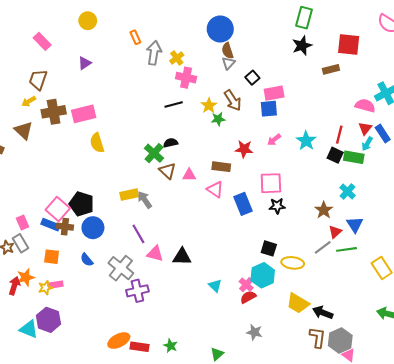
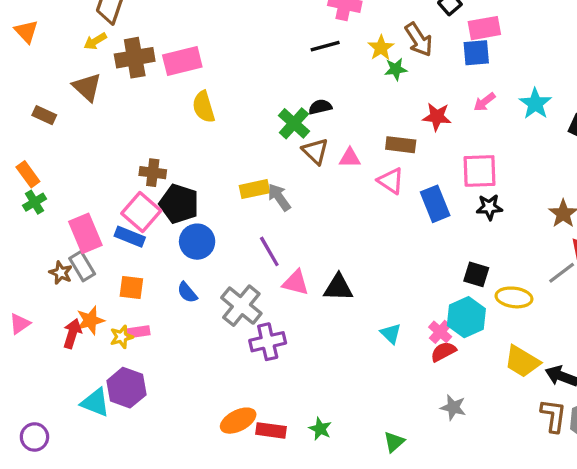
pink rectangle: (23, 223) -> (85, 233), size x1.6
brown cross: (65, 227) -> (153, 173), moved

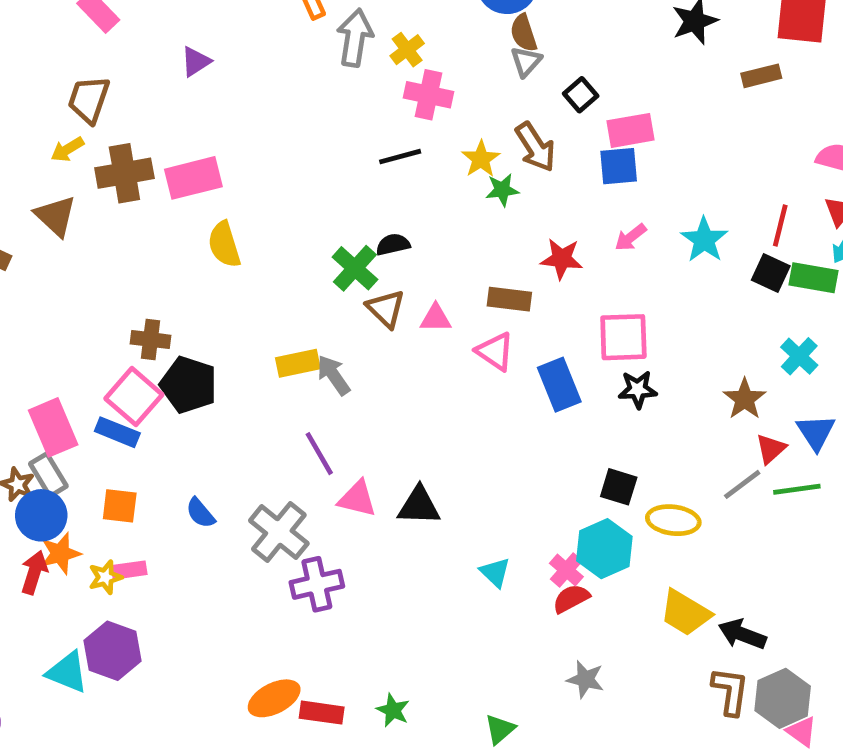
blue circle: (197, 242) -> (41, 515), moved

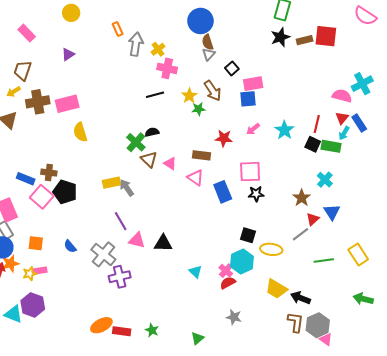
brown rectangle: (761, 76) -> (305, 40), moved
pink triangle: (436, 318) -> (170, 163), turned 32
blue rectangle: (117, 432) -> (26, 179), moved
green line: (797, 489) -> (324, 261), moved

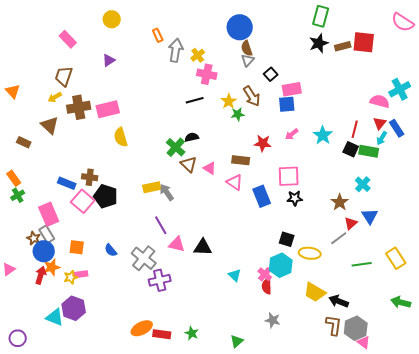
red semicircle: (228, 283) -> (267, 286), turned -63

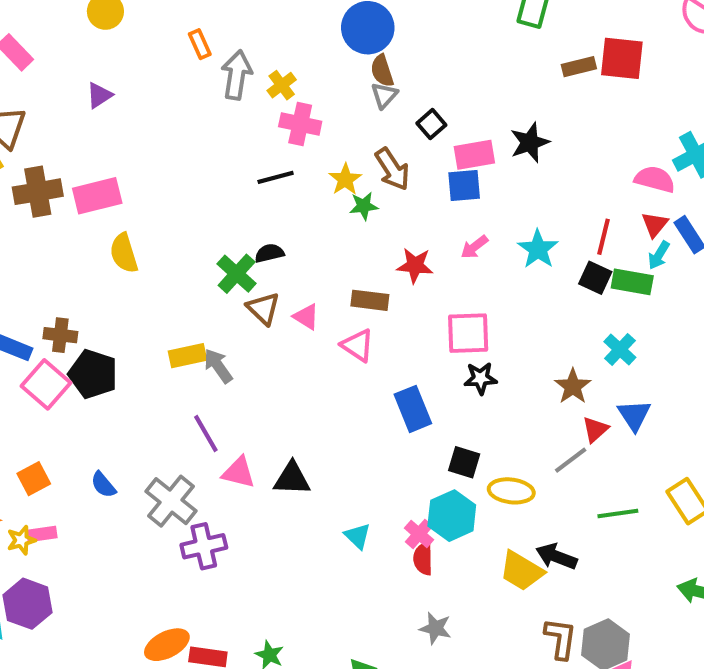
black star: (319, 43) -> (530, 142), moved
blue rectangle: (262, 196) -> (413, 409), moved
orange square: (77, 247) -> (34, 479), turned -35
black arrow: (339, 301) -> (556, 557), moved

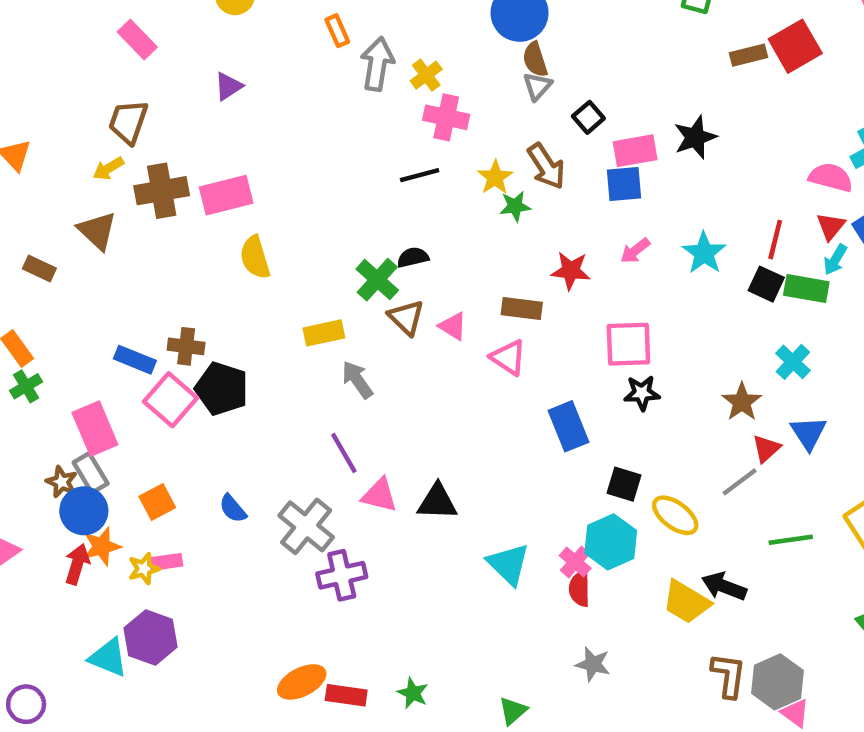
red square: (622, 58) -> (795, 46), turned -36
yellow rectangle: (187, 356) -> (324, 333), moved
yellow ellipse: (511, 491) -> (675, 515), turned 30
cyan triangle: (358, 536) -> (508, 564), size x1.5

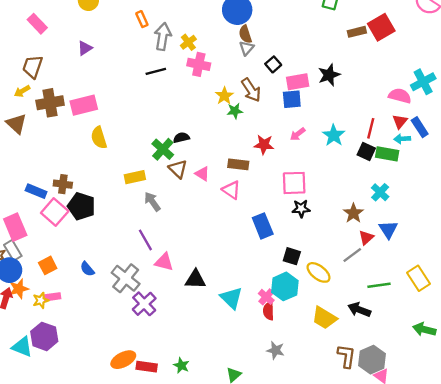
black line: (420, 175) -> (156, 71), moved
cyan arrow: (835, 260) -> (402, 139), turned 56
black triangle: (437, 502) -> (195, 279), moved
purple cross: (342, 575) -> (144, 304), turned -30
black arrow: (724, 586) -> (359, 310), moved

